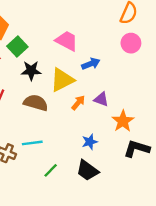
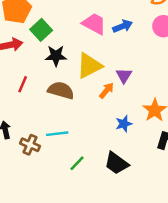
blue arrow: (91, 64) -> (123, 26), moved
purple triangle: (101, 99) -> (124, 76), moved, turned 42
blue star: (90, 142) -> (124, 124), moved

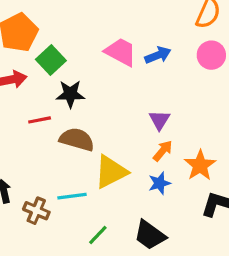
yellow triangle: (89, 66) -> (111, 172), moved
red line: (23, 84) -> (40, 120), moved, turned 56
orange arrow: (107, 90) -> (163, 151), moved

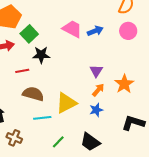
brown semicircle: (77, 139) -> (33, 94), moved
orange star: (200, 165) -> (124, 84), moved
brown cross: (36, 211) -> (14, 138), moved

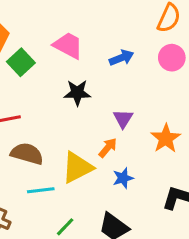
pink trapezoid: (72, 29) -> (68, 45), moved
black star: (41, 55) -> (77, 93), moved
orange arrow: (98, 90) -> (108, 148), moved

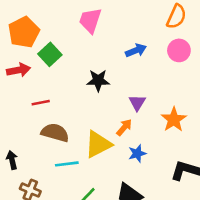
pink trapezoid: (68, 45) -> (90, 20), moved, turned -100

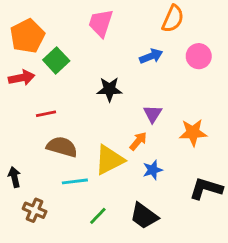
orange semicircle: (176, 17) -> (173, 19), moved
orange star: (174, 120) -> (193, 132), turned 30

